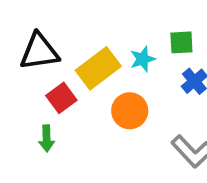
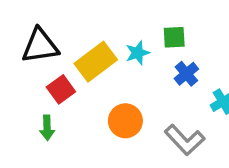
orange circle: (130, 111) -> (125, 121), moved

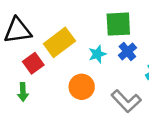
green square: (174, 37) -> (118, 24), size x1.5
cyan star: (138, 53) -> (97, 54), moved

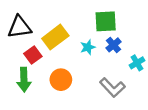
orange circle: (82, 87) -> (61, 80), moved
green arrow: (23, 92) -> (24, 80), size x1.5

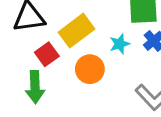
orange circle: (61, 80) -> (90, 69), moved

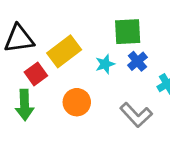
orange circle: (90, 69) -> (77, 102), moved

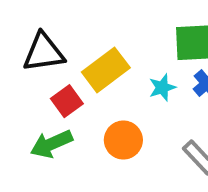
green arrow: (25, 105) -> (51, 144), turned 68

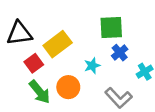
cyan star: (162, 88) -> (92, 66), moved
green arrow: (51, 144) -> (40, 92), moved, turned -105

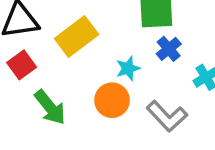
red square: (34, 63) -> (22, 65), moved
orange circle: (68, 87) -> (112, 100), moved

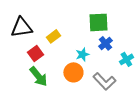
yellow rectangle: (77, 36) -> (53, 36), size x0.6
red square: (22, 65) -> (35, 53), moved

